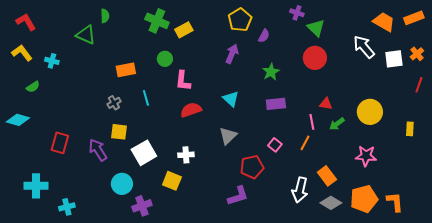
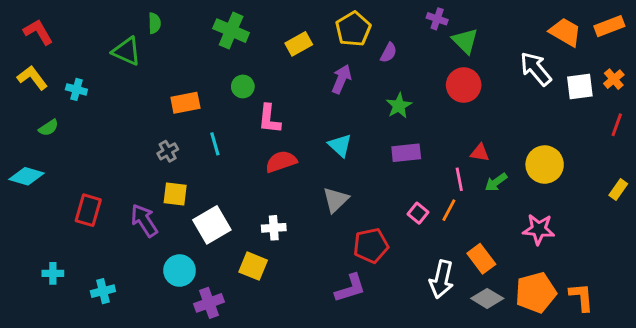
yellow rectangle: (184, 30) -> (299, 44), moved
yellow rectangle: (410, 129) -> (618, 190), moved, turned 32
pink square: (275, 145) -> (418, 213), moved
cyan cross: (36, 186) -> (53, 273), size x0.6
cyan cross: (67, 207) -> (103, 291), moved

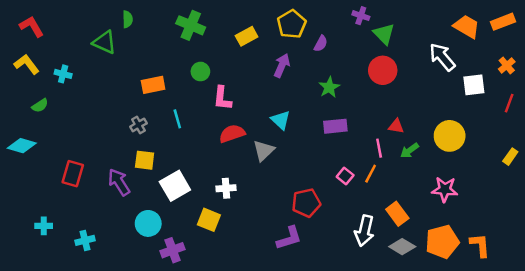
white square: (580, 86) -> (474, 85), moved
gray triangle: (336, 200) -> (264, 151), moved

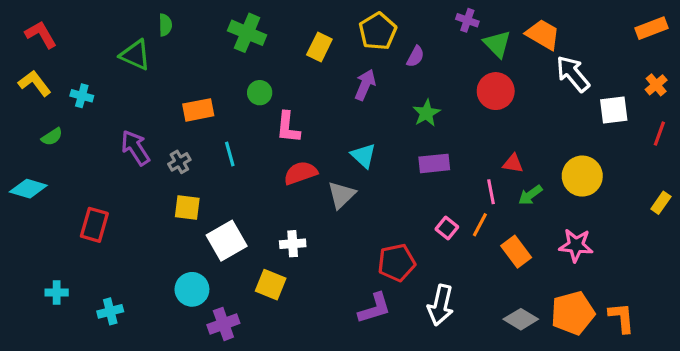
orange trapezoid: (467, 27) -> (543, 34), moved
yellow rectangle: (247, 36) -> (319, 47), turned -35
purple arrow: (119, 182) -> (135, 148), moved
orange rectangle: (397, 214) -> (516, 252), moved
white arrow: (365, 231) -> (441, 305), moved

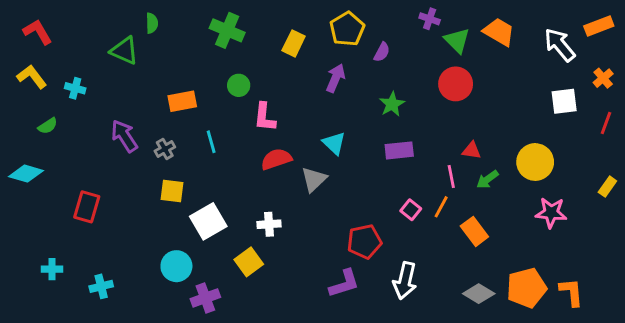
white arrow: (573, 74) -> (560, 45), moved
pink star: (576, 245) -> (551, 213), moved
yellow square: (271, 285) -> (249, 262), turned 32

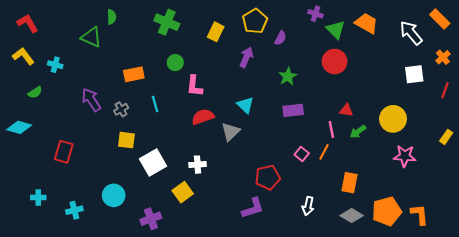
orange rectangle: (599, 26) -> (440, 19), turned 66
orange rectangle: (474, 231) -> (349, 183), moved, turned 48
cyan circle: (176, 266) -> (114, 195), moved
white arrow: (405, 281) -> (308, 206), moved, size x0.7

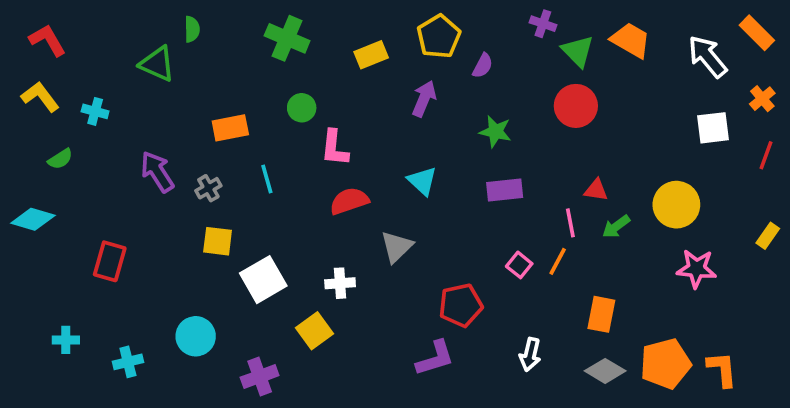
yellow rectangle: (216, 32) -> (371, 55), turned 42
green star: (288, 76) -> (495, 132), turned -30
gray triangle: (230, 132) -> (397, 247), moved

